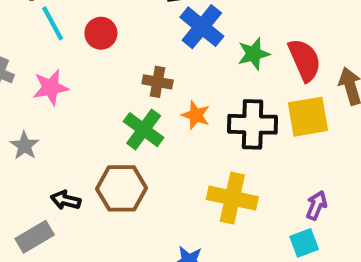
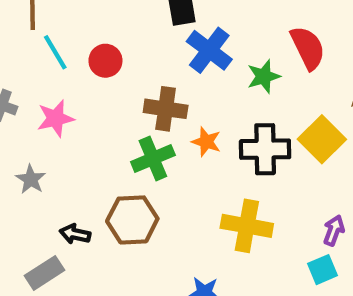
red semicircle: (305, 60) -> (308, 48), moved
brown cross: (158, 82) -> (166, 109), size x1.4
yellow square: (308, 117) -> (322, 139), turned -33
green cross: (144, 130) -> (153, 158), turned 33

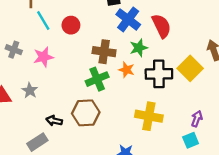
red semicircle: (308, 48) -> (161, 26), moved
green star: (264, 76) -> (139, 48), moved

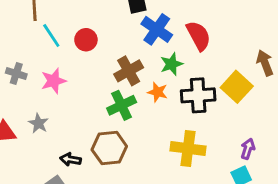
brown cross: (104, 52) -> (129, 71), turned -35

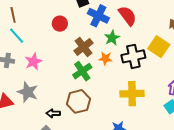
cyan line: (51, 35) -> (17, 36), moved
red circle: (86, 40) -> (60, 24), moved
gray star: (38, 123) -> (28, 92), size x1.5

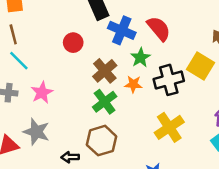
yellow cross: (132, 94) -> (169, 127), turned -30

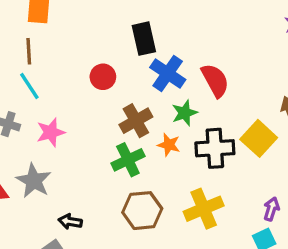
brown hexagon: (102, 141) -> (142, 211), moved

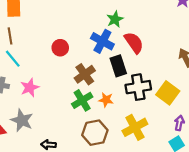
black rectangle: (144, 39) -> (118, 66), moved
green star: (185, 113) -> (115, 19), moved
yellow square: (259, 138) -> (168, 93), moved
orange star: (169, 145) -> (106, 100), moved

